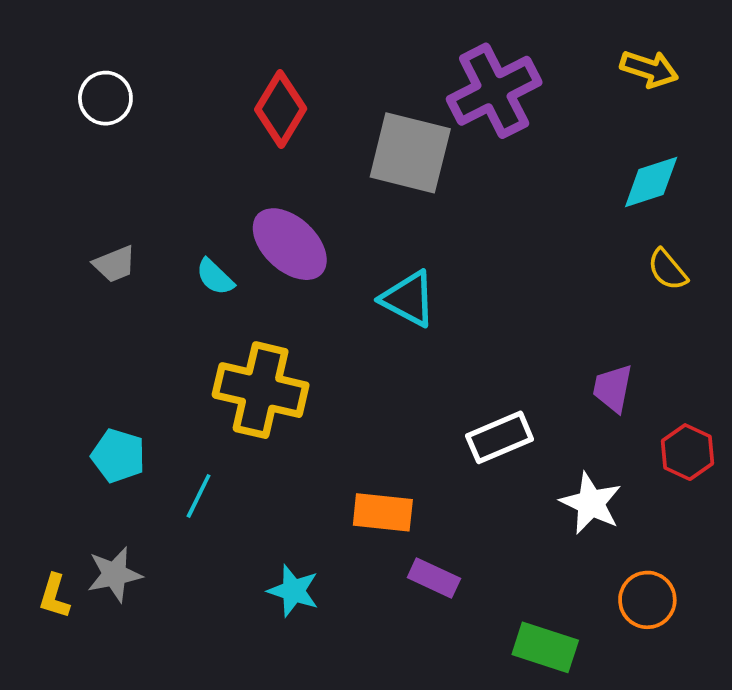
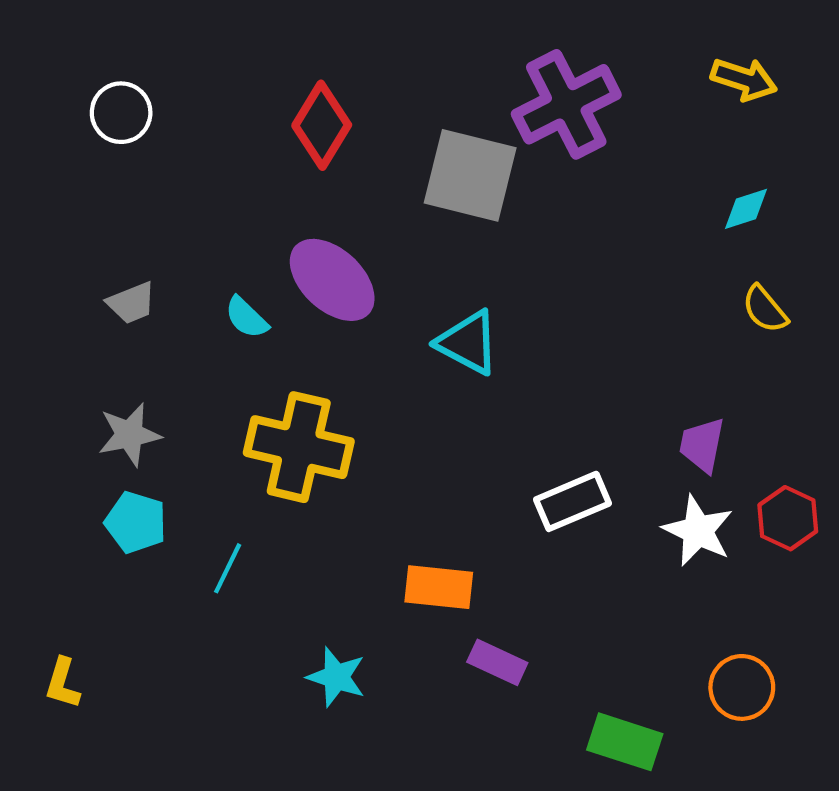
cyan diamond: (651, 182) -> (746, 209), size x0.7
white star: (591, 503) -> (698, 531), moved
gray star: (115, 574) -> (129, 435), moved

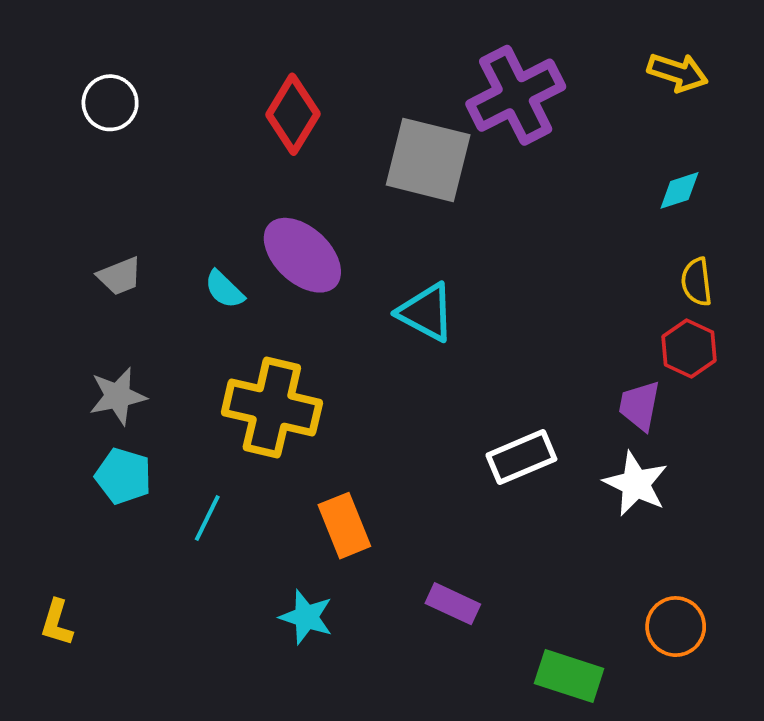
yellow semicircle: (765, 309) -> (697, 282), turned 33
red hexagon: (788, 518) -> (689, 348), moved
orange rectangle: (439, 587) -> (344, 526), moved, turned 62

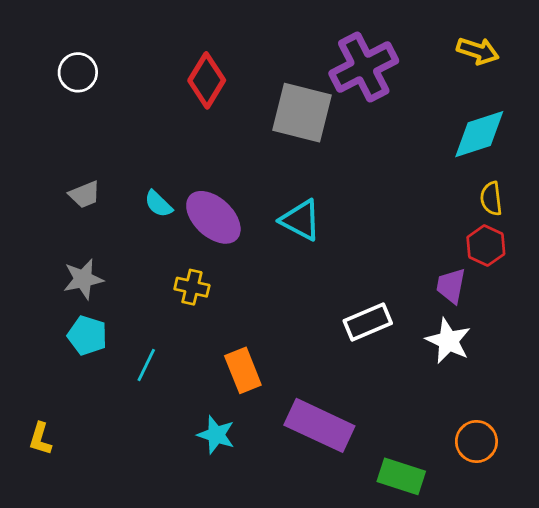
cyan diamond: (679, 190) -> (479, 134), size x1.8
purple ellipse: (302, 255) -> (213, 217), moved
yellow cross: (272, 408) -> (192, 287), size x0.5
purple rectangle: (453, 604) -> (319, 425), size x1.8

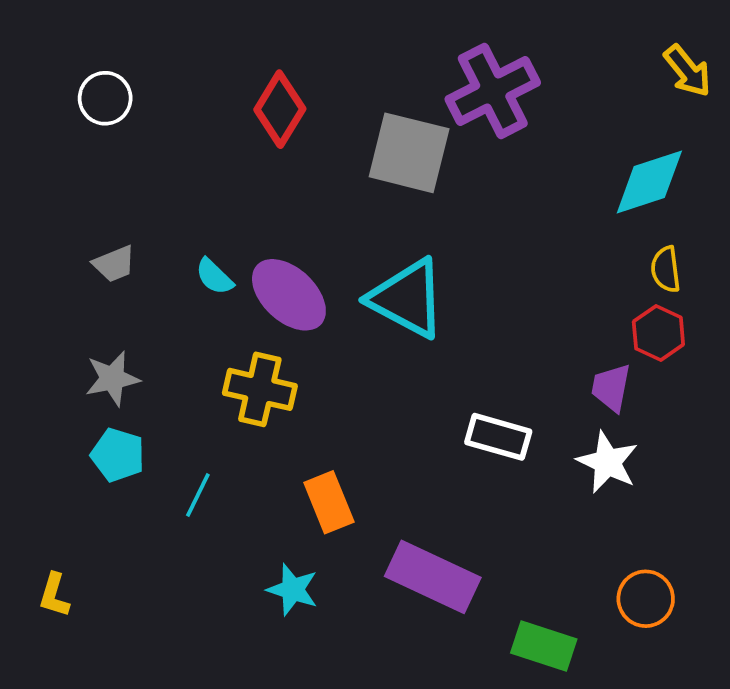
yellow arrow: (478, 51) -> (688, 71), moved, turned 33
cyan triangle: (301, 220) -> (407, 298), size x1.4
yellow cross: (192, 287) -> (260, 389), size x1.5
white rectangle: (368, 322) -> (498, 437), turned 39

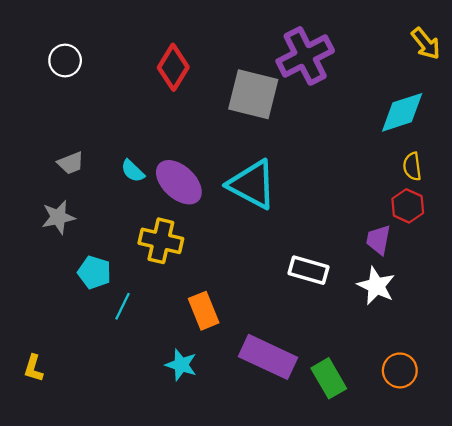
gray star: (112, 379) -> (58, 217), moved
cyan pentagon: (118, 455) -> (94, 272), moved
green rectangle: (544, 646) -> (329, 378), moved, turned 42

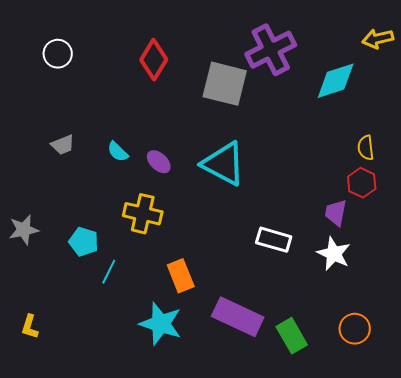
yellow arrow: (426, 44) -> (378, 39), turned 116
cyan diamond: (402, 112) -> (336, 81), moved
purple ellipse: (179, 182) -> (159, 162), size x0.6
gray star: (58, 217) -> (24, 230), moved
cyan star: (181, 365) -> (161, 324), size x1.5

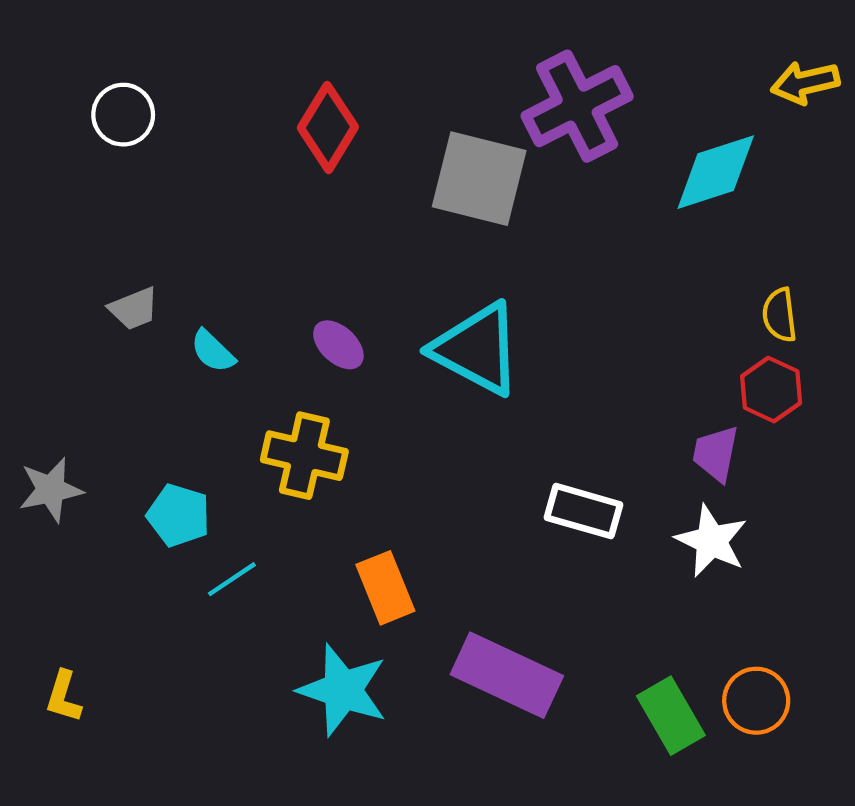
cyan semicircle: (118, 152) -> (213, 351), moved
cyan line: (109, 272) -> (232, 579), turned 30
green rectangle: (292, 336) -> (671, 716), moved

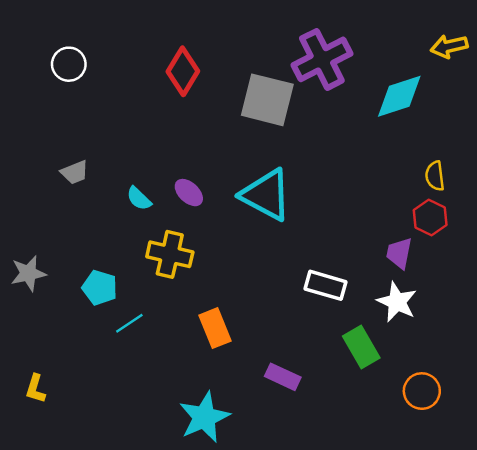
cyan semicircle: (213, 351) -> (139, 198), moved
purple rectangle: (507, 675) -> (283, 377), size x0.6
cyan star: (343, 690) -> (204, 417), moved, turned 30
green rectangle: (671, 716) -> (361, 347), moved

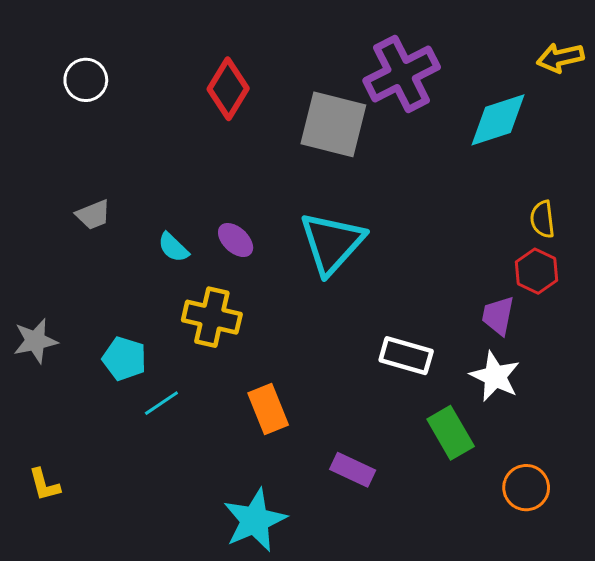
cyan triangle: (266, 195) -> (332, 243), turned 44
yellow L-shape: (35, 389) -> (44, 485), turned -32

